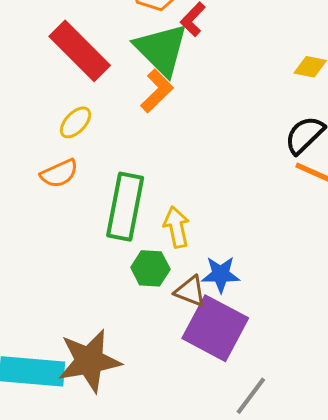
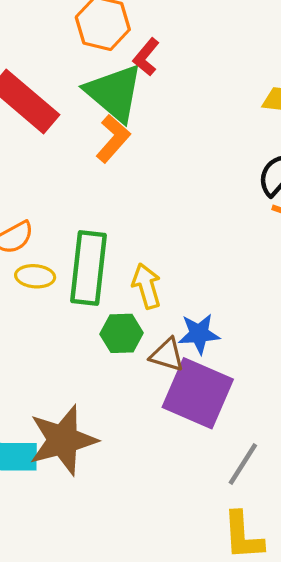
yellow ellipse: (76, 122) -> (35, 276), moved, turned 56

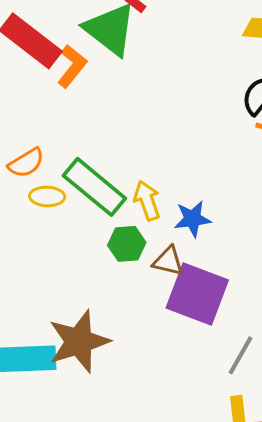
orange L-shape: (113, 139) -> (72, 66), moved
green rectangle: (88, 268) -> (94, 187), turned -54
blue star: (199, 334) -> (193, 219), moved

